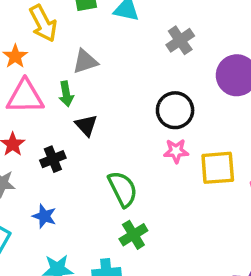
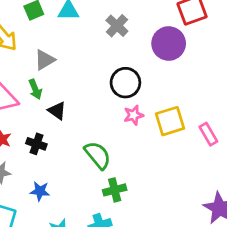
black cross: (53, 159) -> (36, 144), turned -36
green cross: (133, 235) -> (115, 190), turned 30

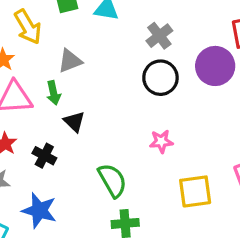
black circle: (125, 83) -> (160, 78), moved
yellow square: (170, 121) -> (195, 191), moved
blue star: (40, 191) -> (39, 210), size x1.5

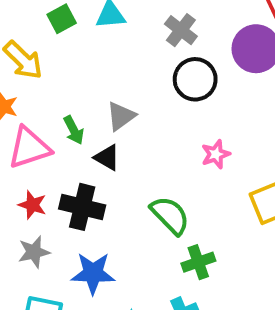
gray triangle: (70, 61) -> (121, 116), moved
black cross: (44, 156) -> (82, 207), size x1.5

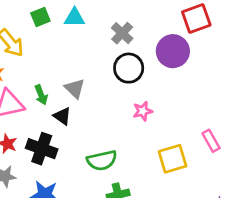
gray triangle: (121, 116) -> (75, 88), turned -45
pink star: (216, 154) -> (143, 111), moved
green semicircle: (170, 215) -> (102, 160), turned 116

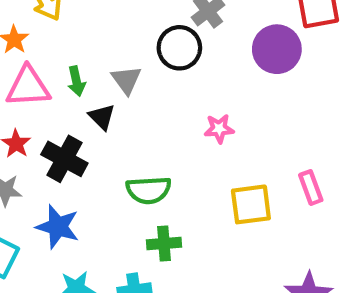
black circle: (129, 68) -> (179, 48), moved

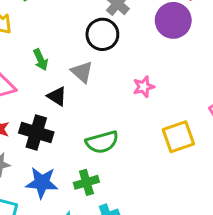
gray triangle: (126, 80) -> (82, 72), moved
green arrow: (76, 81) -> (41, 60), moved
green cross: (164, 244) -> (86, 182), moved

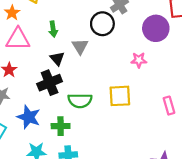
pink star: (144, 87) -> (139, 60), moved
black cross: (36, 132) -> (50, 83), moved, turned 35
yellow square: (178, 137) -> (120, 96), moved

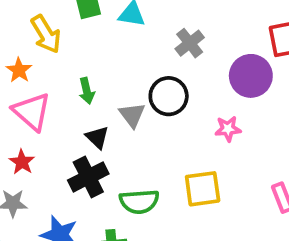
black circle: (102, 24) -> (169, 96), moved
pink triangle: (18, 39) -> (32, 112), turned 45

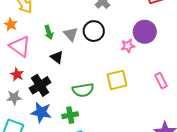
purple circle: (251, 76) -> (145, 32), moved
gray triangle: (132, 115) -> (71, 34), moved
black cross: (88, 177) -> (40, 85), moved

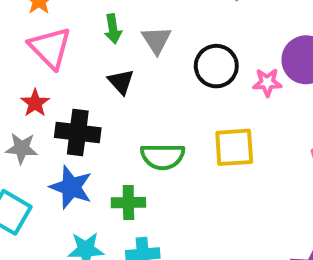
black circle: (94, 31) -> (216, 66), moved
black cross: (40, 85) -> (78, 133), turned 30

